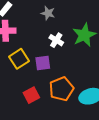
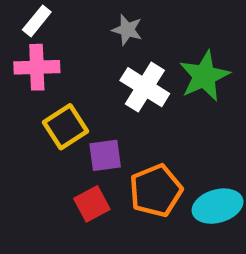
white cross: (56, 40) -> (145, 87), size x1.5
purple square: (43, 63) -> (105, 155), moved

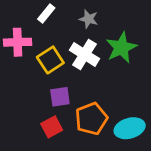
white rectangle: (37, 21) -> (46, 13), moved
gray star: (127, 30) -> (89, 19), moved
yellow square: (65, 127) -> (50, 60), moved

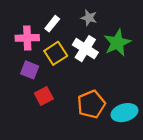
white rectangle: (46, 13) -> (52, 24), moved
purple square: (60, 97) -> (30, 70), moved, turned 30
red square: (52, 127) -> (44, 96), moved

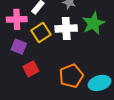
white cross: (85, 49) -> (66, 28), turned -35

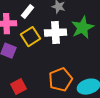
red square: (31, 69) -> (18, 87), moved

